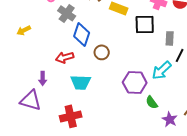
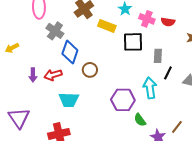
cyan arrow: (162, 70) -> (150, 88), turned 125
purple arrow: (43, 78) -> (33, 75), moved
purple triangle: (31, 100) -> (19, 118), turned 40

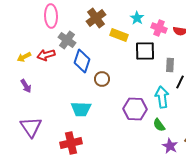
purple arrow: (33, 75) -> (26, 86), moved, turned -32
red arrow: (53, 75) -> (46, 55), moved
green semicircle: (140, 120) -> (159, 125), moved

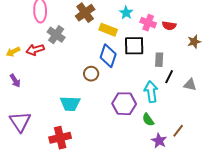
blue diamond: (82, 61) -> (108, 56), moved

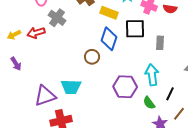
black line: (169, 77) -> (170, 94), moved
purple triangle: (20, 122) -> (45, 96), moved, turned 45

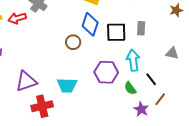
black square: (135, 29) -> (116, 32), moved
cyan trapezoid: (71, 87) -> (67, 85), moved
black line: (170, 94) -> (151, 79), turned -64

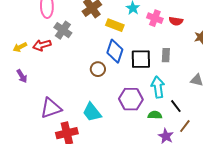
cyan trapezoid: (67, 85) -> (92, 112), turned 50
green semicircle: (130, 88) -> (155, 115), turned 128

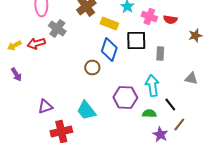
black square: (141, 59) -> (136, 40), moved
purple triangle: (51, 108) -> (45, 106), size x0.7

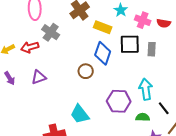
gray rectangle: (160, 54) -> (152, 49), moved
purple triangle: (45, 106) -> (39, 77), moved

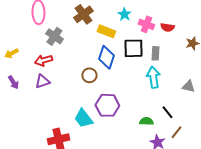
red arrow: (30, 47) -> (43, 60), moved
cyan arrow: (146, 89) -> (153, 77), moved
purple hexagon: (119, 101) -> (107, 105), moved

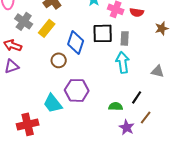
yellow rectangle: (106, 31) -> (47, 28), moved, turned -72
red arrow: (43, 60) -> (13, 45), turned 36
black line: (167, 112) -> (137, 97), turned 72

